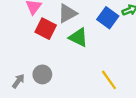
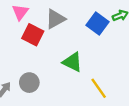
green triangle: (78, 37) -> (72, 62), moved

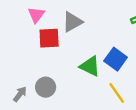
blue square: (97, 23) -> (116, 59), moved
red square: (33, 35) -> (49, 38), turned -30

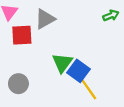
blue square: (116, 59) -> (78, 71), moved
green triangle: (90, 66) -> (62, 63), turned 40

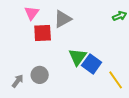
yellow line: (89, 89) -> (116, 80), moved

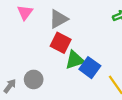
red square: (43, 33) -> (61, 43), moved, turned 30
green triangle: (78, 57) -> (75, 60), turned 36

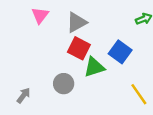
blue square: (90, 68) -> (120, 52), moved
gray circle: (34, 79) -> (64, 84), moved

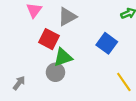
red square: (79, 48) -> (49, 39), moved
green triangle: (94, 67) -> (63, 57), moved

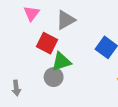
gray arrow: (19, 83) -> (16, 88), turned 136

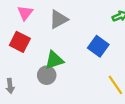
red square: (47, 43) -> (20, 42), moved

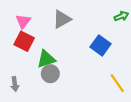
pink triangle: (25, 13) -> (23, 21), moved
green triangle: (54, 60) -> (46, 59), moved

